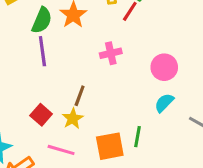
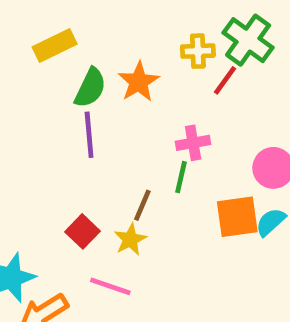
green line: (138, 137) -> (181, 177), moved
orange square: (110, 146) -> (237, 217), moved

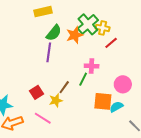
green cross: (248, 40) -> (88, 24), moved

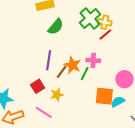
orange star: (75, 35) -> (72, 65), moved, turned -30
red line: (111, 43) -> (105, 34), moved
purple line: (49, 52) -> (49, 60), moved
brown line: (64, 87) -> (62, 72), moved

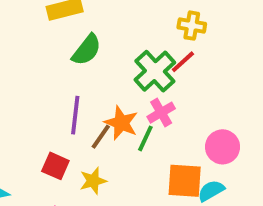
green cross: (90, 18) -> (155, 71), moved
yellow cross: (105, 22) -> (192, 26), moved
pink cross: (93, 60) -> (161, 113), turned -32
red square: (38, 86) -> (55, 166), turned -32

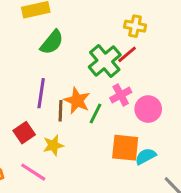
pink cross: (161, 113) -> (121, 95), moved
brown line: (101, 137) -> (61, 111), turned -35
pink circle: (223, 147) -> (148, 109), moved
red square: (55, 166) -> (24, 133), turned 30

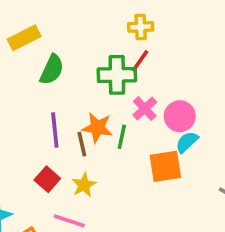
green cross: (105, 61) -> (117, 75), turned -36
cyan semicircle: (146, 156) -> (187, 142), moved

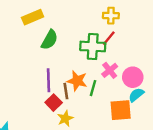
red square: (47, 179) -> (54, 103), moved

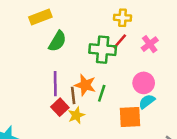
pink cross: (110, 70) -> (150, 44), moved
yellow star: (65, 118) -> (76, 115), moved

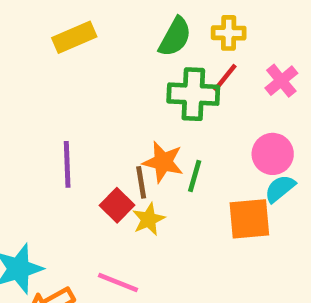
green semicircle: (57, 41) -> (175, 37), moved
purple line: (55, 84) -> (67, 164), moved

